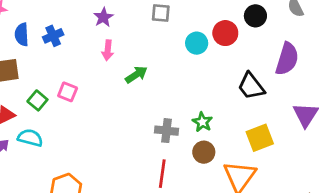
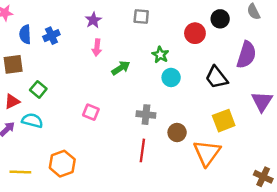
cyan circle: (197, 43) -> (171, 77), moved
pink square: (68, 92) -> (91, 112), moved
green star: (202, 122) -> (160, 55), moved

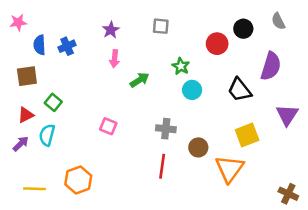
cyan semicircle: (32, 121) -> (47, 135), turned -90

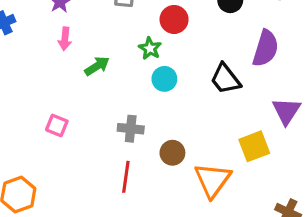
red circle: (217, 44) -> (174, 19), moved
yellow square: (247, 135) -> (254, 146), moved

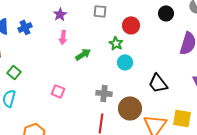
black trapezoid: (225, 79) -> (158, 83), moved
yellow square: (254, 146) -> (182, 118), moved, turned 30
brown circle: (172, 153) -> (130, 108), size x1.5

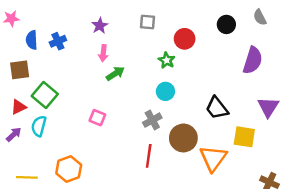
green arrow: (83, 54) -> (115, 73), moved
cyan circle: (125, 62) -> (165, 91), moved
green square: (14, 72) -> (45, 95), size x1.5
gray cross: (104, 93) -> (152, 120), turned -35
yellow square: (182, 118) -> (244, 137), moved

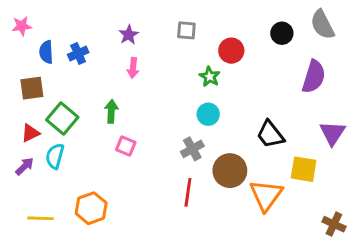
gray semicircle: (260, 17) -> (322, 25), size x1.5
green arrow: (115, 73) -> (111, 111), moved, turned -54

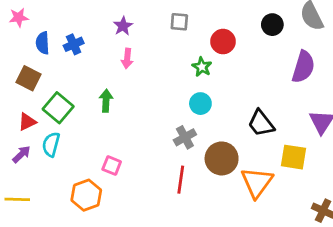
brown square: (32, 88) -> (29, 78), turned 35
pink square: (126, 146) -> (112, 166), moved
yellow line: (40, 218) -> (17, 199), moved

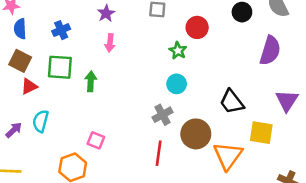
blue semicircle: (43, 43) -> (20, 29), moved
green square: (58, 108) -> (60, 67), moved, turned -36
red triangle: (27, 122) -> (29, 86), moved

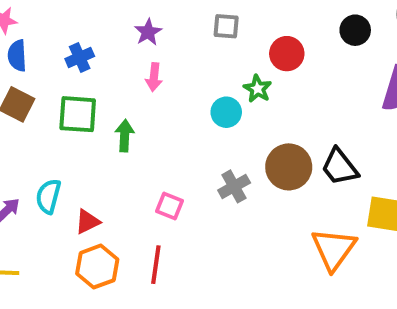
cyan circle: (177, 84) -> (226, 112), moved
red triangle: (29, 86) -> (87, 222), moved
brown circle: (196, 134) -> (289, 167), moved
pink square: (96, 140) -> (170, 206), moved
red line: (159, 153) -> (156, 265), moved

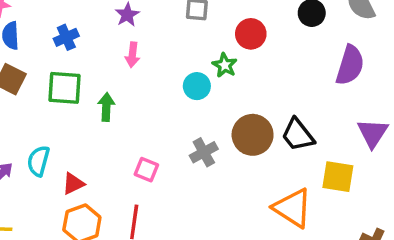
orange triangle: (334, 249) -> (293, 208), turned -33

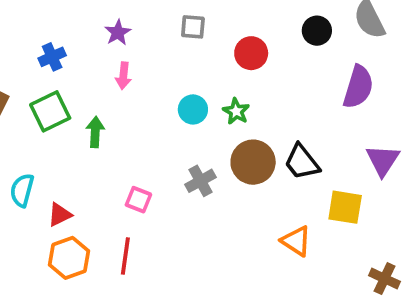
green star: (225, 65) -> (236, 111), moved
green square: (65, 88) -> (50, 111), turned -30
orange triangle: (293, 208) -> (296, 241), size x0.7

